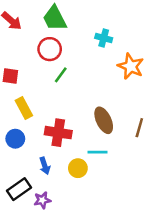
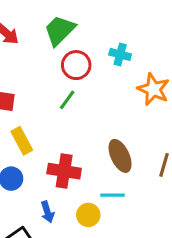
green trapezoid: (55, 18) -> (60, 30), turned 72
red circle: (50, 49) -> (76, 65), moved

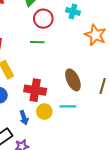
green line: (67, 100) -> (37, 42), turned 56
yellow circle: (88, 215) -> (44, 112), moved

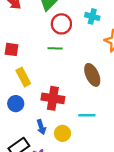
brown ellipse: (73, 80) -> (92, 75), moved
yellow circle: (44, 112) -> (62, 133), moved

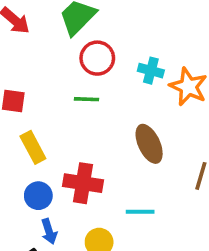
cyan cross: (92, 16) -> (151, 71), moved
blue circle: (16, 104) -> (38, 196), moved
blue arrow: (41, 127) -> (49, 231), moved

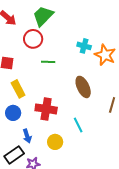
red circle: (97, 58) -> (33, 39), moved
blue circle: (38, 196) -> (13, 113), moved
cyan line: (140, 212) -> (78, 125), turned 63

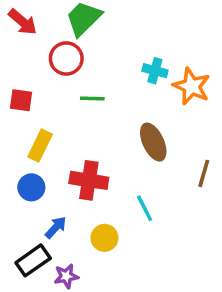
yellow rectangle: (18, 89) -> (40, 146), turned 54
blue arrow: (27, 136) -> (56, 227), turned -120

